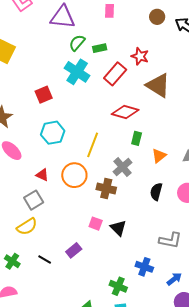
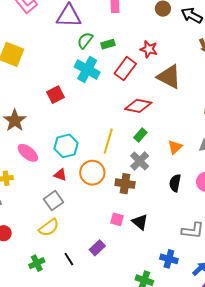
cyan hexagon: (53, 133) -> (66, 146), moved
green rectangle: (137, 138) -> (140, 135), moved, turned 32
black line: (45, 260) -> (69, 259), turned 32
green cross: (12, 261) -> (37, 263), turned 35

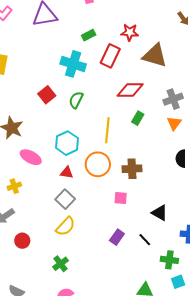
green semicircle: (85, 40) -> (76, 100), moved
gray cross: (140, 161) -> (173, 99), moved, turned 36
pink square: (117, 219) -> (121, 198), moved
black triangle: (140, 222) -> (160, 213), moved
black line: (69, 259) -> (145, 240), moved

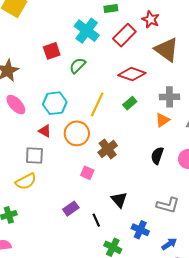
brown cross: (132, 169) -> (108, 149), turned 36
gray square: (65, 199) -> (34, 155), turned 30

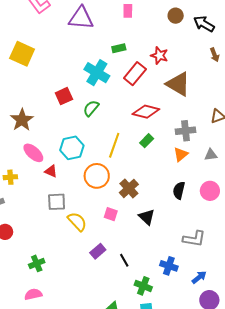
red triangle: (45, 131) -> (51, 171), moved
yellow semicircle: (26, 181) -> (77, 222), moved, turned -100
black triangle: (119, 200) -> (147, 217), moved

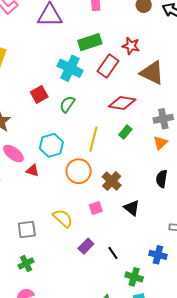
green rectangle: (119, 48) -> (90, 42), size x1.6
gray square: (57, 202) -> (27, 229), moved
pink square: (111, 214) -> (96, 208), turned -32

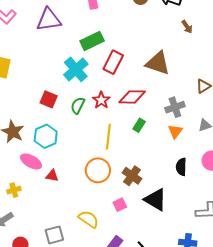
red star: (131, 46) -> (101, 100), moved, turned 30
cyan cross: (70, 68) -> (76, 69), turned 30
red square: (39, 94) -> (49, 99), turned -30
cyan hexagon: (51, 145) -> (46, 136), moved
black triangle: (132, 208) -> (155, 200), size x1.4

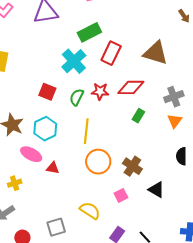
red star: (101, 100) -> (100, 91), turned -30
yellow line: (108, 137) -> (86, 131), moved
black triangle: (155, 200) -> (156, 190), size x0.7

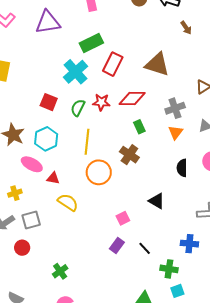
green rectangle: (138, 116) -> (139, 127), turned -56
brown cross: (132, 166) -> (129, 155), moved
pink square: (121, 195) -> (123, 218), moved
yellow semicircle: (90, 211) -> (68, 202), moved
gray square: (56, 227) -> (31, 220), moved

